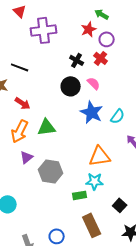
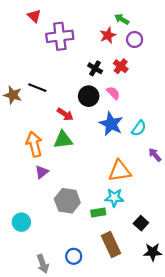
purple circle: (107, 39) -> (135, 40), moved
black line: (20, 67) -> (37, 88), moved
red arrow: (23, 103) -> (65, 114), moved
orange arrow: (20, 131) -> (34, 144), turned 140
gray hexagon: (51, 171) -> (67, 201), moved

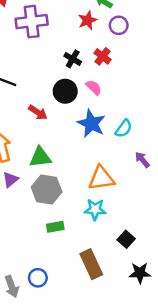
green triangle: (63, 140) -> (40, 157), moved
gray hexagon: (67, 201) -> (47, 189), moved
green rectangle: (98, 213) -> (55, 227), moved
blue circle: (74, 256) -> (38, 278), moved

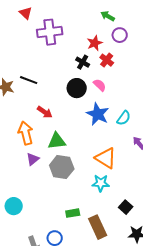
red star: (88, 20) -> (95, 43), moved
red arrow: (38, 112) -> (45, 112), moved
orange triangle: (101, 178) -> (106, 158), turned 40
green rectangle: (55, 227) -> (73, 213), moved

